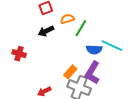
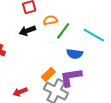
cyan line: (112, 46) -> (94, 35), moved
purple L-shape: (92, 73) -> (71, 77), turned 45

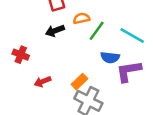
purple L-shape: (71, 77) -> (129, 71), moved
red arrow: (20, 92) -> (43, 82), moved

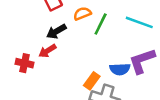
blue semicircle: (110, 57) -> (120, 69), moved
red arrow: (43, 82) -> (47, 51), moved

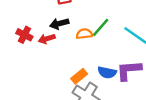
orange semicircle: (82, 14) -> (84, 34), moved
red cross: (25, 63) -> (24, 35), moved

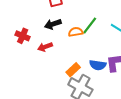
red arrow: (47, 39) -> (45, 47), moved

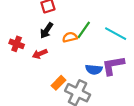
black arrow: (53, 24) -> (47, 30), turned -35
orange rectangle: (73, 70) -> (59, 83), moved

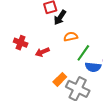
black arrow: (47, 30) -> (60, 17), moved
green line: (84, 30) -> (83, 53), moved

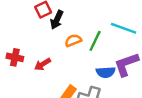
green line: (83, 53) -> (95, 41), moved

